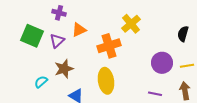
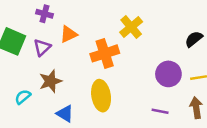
black semicircle: (183, 34) -> (194, 39), turned 35

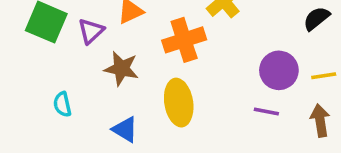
brown star: (51, 81) -> (121, 69), moved, turned 30
cyan semicircle: (23, 97) -> (62, 104), turned -63
purple line: (160, 111) -> (266, 112), moved

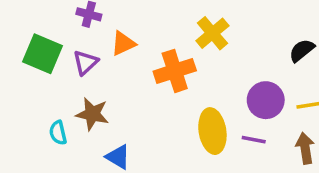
brown star: (121, 69) -> (92, 114), moved
yellow ellipse: (179, 103) -> (212, 131), moved

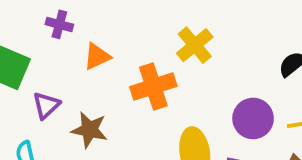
purple triangle: (85, 62) -> (46, 105), moved
brown star: (92, 114) -> (89, 130), moved

